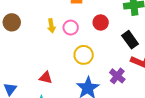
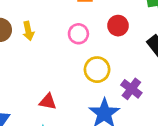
yellow arrow: (51, 26) -> (28, 31), moved
purple cross: (117, 76) -> (131, 89), moved

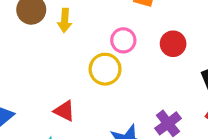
yellow circle: (97, 70) -> (105, 69), moved

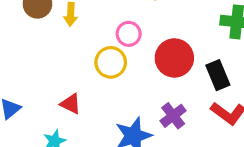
red circle: (173, 44) -> (174, 58), moved, size x1.5

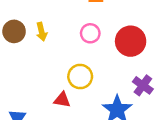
yellow circle: (111, 62) -> (80, 77), moved

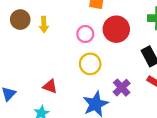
red circle: (131, 41) -> (116, 29), moved
yellow circle: (80, 77) -> (90, 64), moved

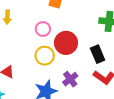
red circle: (116, 29) -> (66, 43), moved

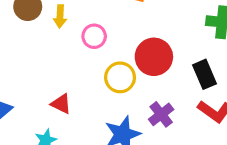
pink circle: (43, 29) -> (94, 36), moved

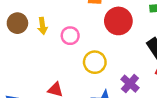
red circle: (154, 57) -> (118, 21), moved

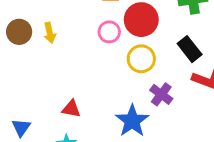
pink circle: (70, 36) -> (109, 32), moved
yellow circle: (95, 62) -> (141, 59), moved

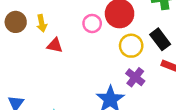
yellow circle: (141, 59) -> (131, 46), moved
red triangle: (71, 109) -> (55, 45), moved

